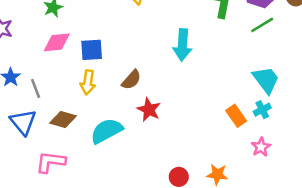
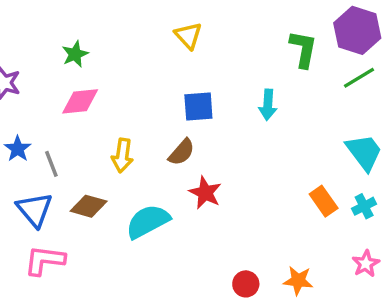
cyan arrow: (182, 45) -> (268, 105), moved, size x0.7
blue square: (92, 50) -> (198, 106), moved
cyan cross: (262, 110) -> (364, 206), moved
pink star: (261, 147) -> (366, 264), moved
pink L-shape: (51, 162) -> (45, 260), moved

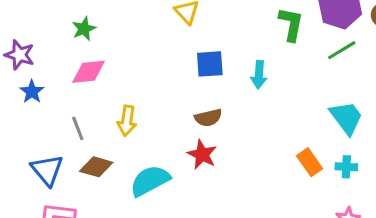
blue square: (198, 106) -> (210, 64), moved
blue star: (18, 149) -> (32, 92), moved
brown semicircle: (182, 152) -> (208, 118), moved, turned 36
gray line: (51, 164) -> (78, 128), moved
cyan cross: (364, 206) -> (346, 167), turned 30

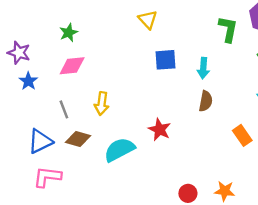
brown semicircle: (208, 118) -> (206, 101), moved, turned -66
blue triangle: (47, 170) -> (40, 141), turned 44

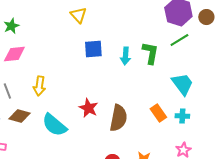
green L-shape: (228, 29) -> (150, 53), moved
brown semicircle: (206, 101) -> (118, 118), moved, size x1.5
cyan semicircle: (119, 150) -> (54, 125), turned -112

